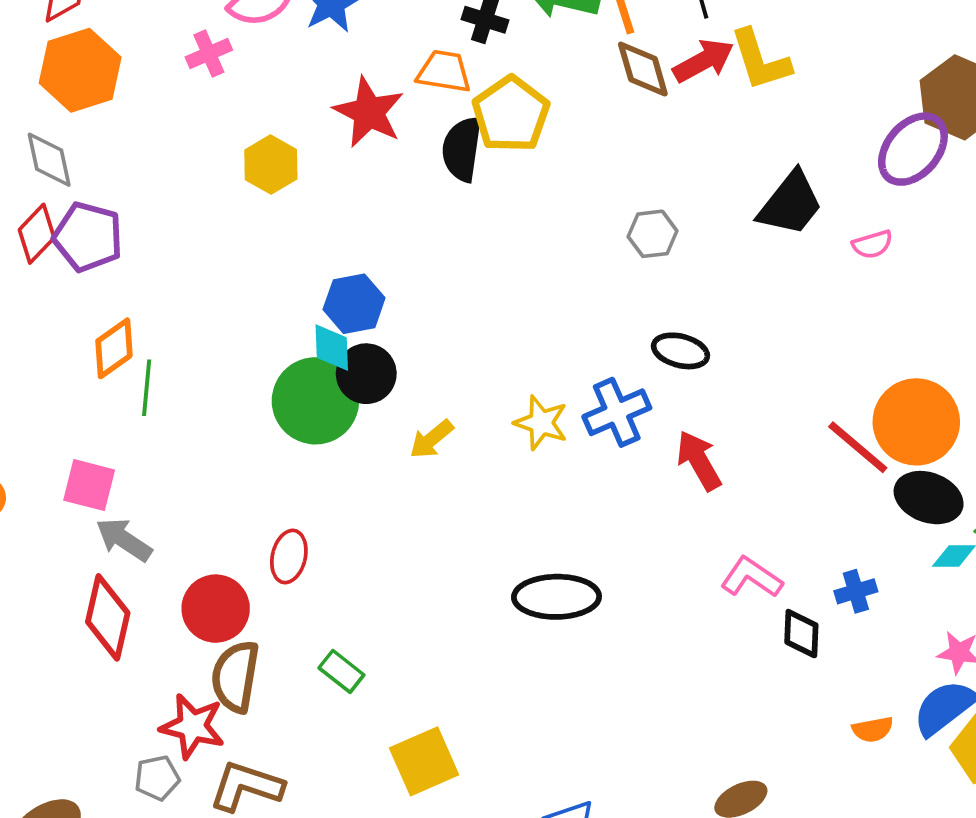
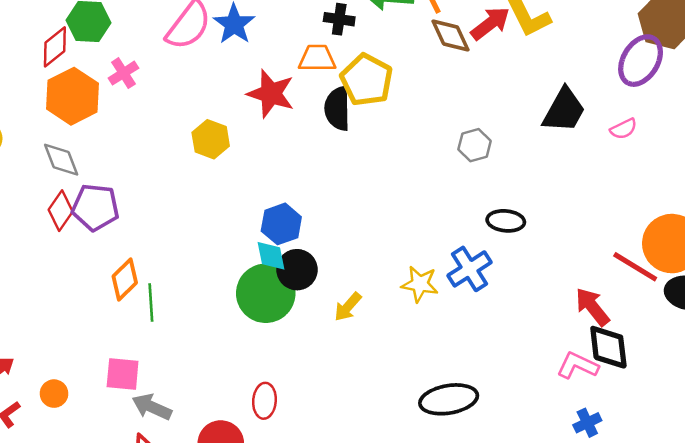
pink cross: (209, 54) -> (123, 73), moved
red arrow: (699, 461) -> (592, 307), moved
blue cross: (856, 591) -> (587, 423), moved
black diamond: (801, 634) -> (608, 347), moved, size x1.4

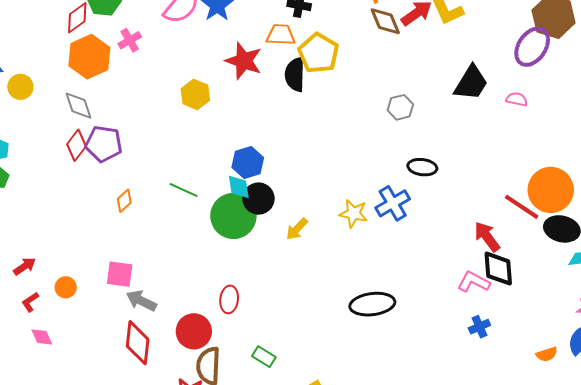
pink semicircle: (623, 129) -> (517, 99), turned -145
orange diamond: (125, 279) -> (124, 201), size x0.7
green line: (151, 302) -> (184, 190), moved, turned -64

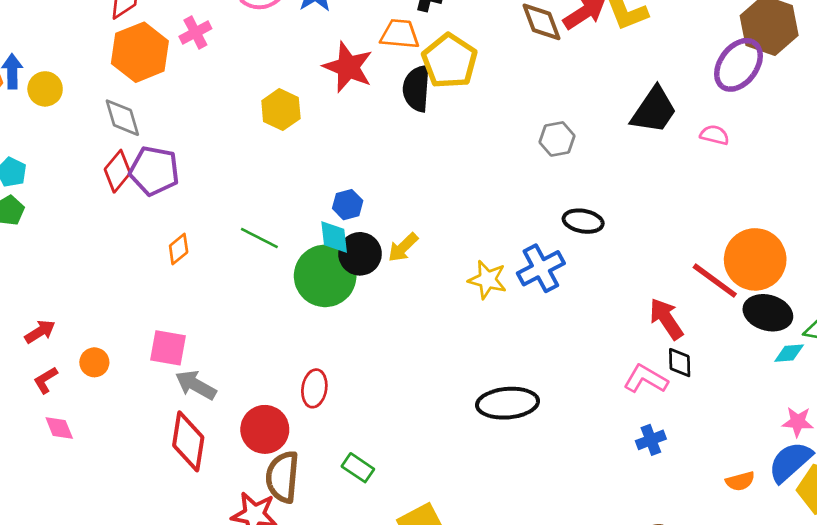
blue hexagon: (248, 162) -> (348, 205), size x0.7
yellow arrow: (297, 229) -> (403, 247), moved
black diamond: (498, 269) -> (680, 363), size x0.6

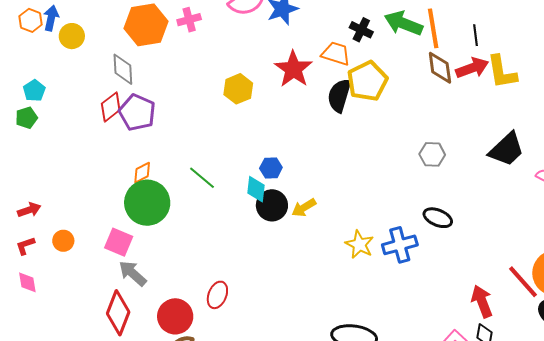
green circle: (325, 276) -> (147, 203), moved

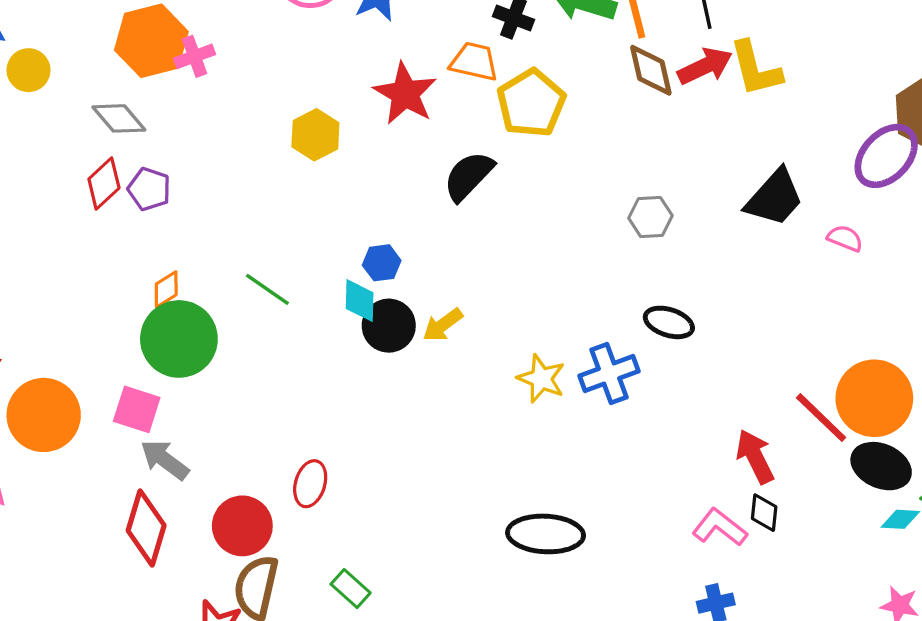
pink cross: (189, 20) -> (194, 56), moved
gray diamond: (123, 69) -> (119, 118), turned -32
black semicircle: (339, 95) -> (469, 176), moved, turned 32
purple pentagon: (137, 112) -> (149, 189), size x0.7
orange circle: (63, 241) -> (44, 415), size x2.0

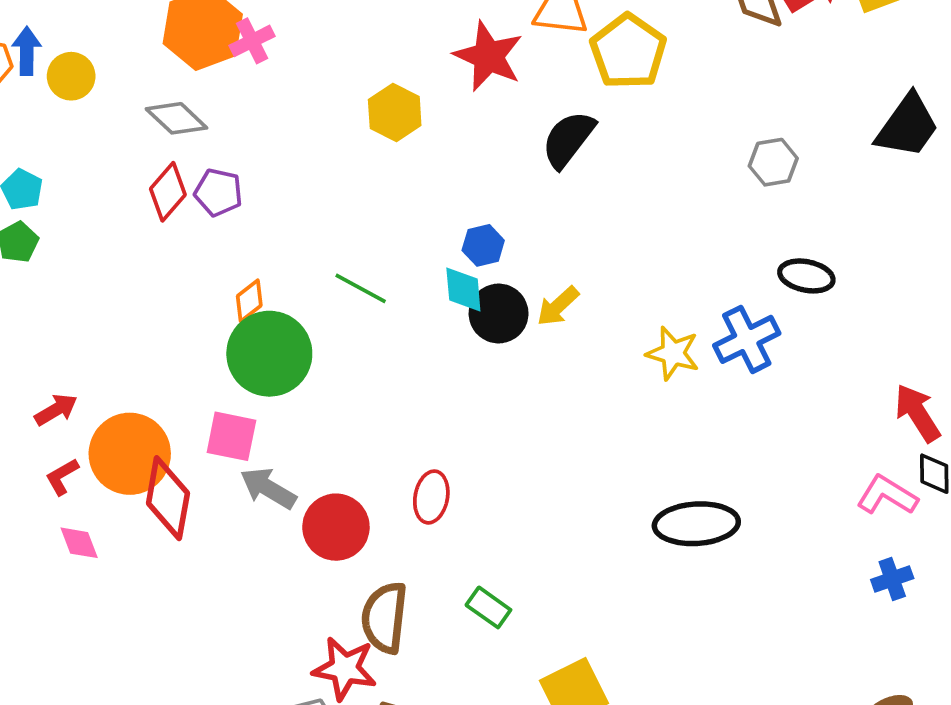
red circle: (242, 526) -> (336, 527), moved
red diamond: (146, 528) -> (168, 498), moved

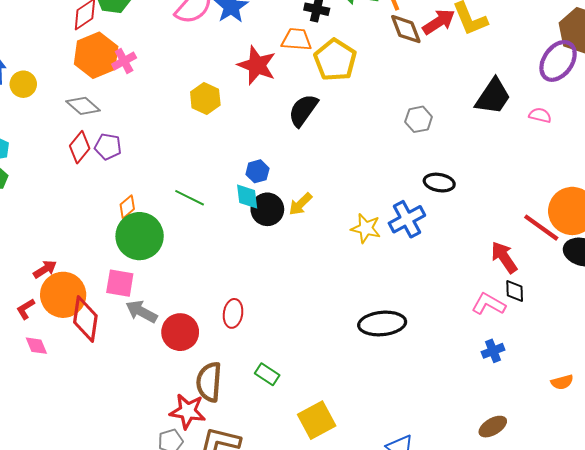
red arrow: (56, 410) -> (45, 269), moved

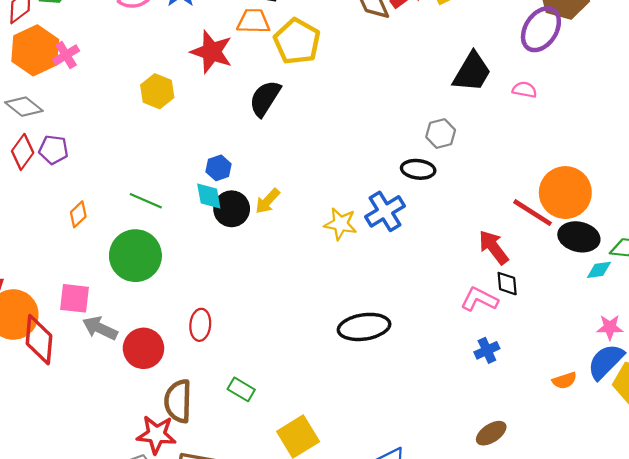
gray hexagon: (419, 119) -> (441, 134), moved
green circle: (140, 236) -> (135, 256), moved

